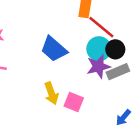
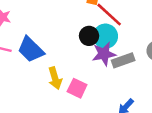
blue trapezoid: (54, 49) -> (31, 49), moved
black circle: (115, 49) -> (89, 36), moved

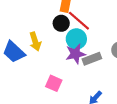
black circle: (89, 36) -> (61, 23), moved
yellow arrow: (55, 78) -> (35, 41), moved

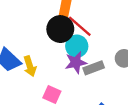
black circle: (61, 23) -> (60, 29), size x1.5
yellow arrow: (35, 41) -> (30, 66), moved

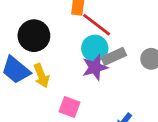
black circle: (60, 29) -> (34, 36), moved
gray rectangle: (94, 68) -> (114, 56), moved

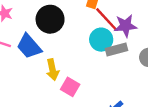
purple star: (95, 67) -> (125, 26), moved
yellow arrow: (41, 76) -> (53, 70), moved

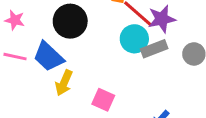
yellow arrow: (53, 70) -> (64, 83), moved, turned 42

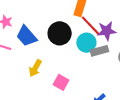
black circle: (70, 21) -> (60, 33), moved
blue trapezoid: (48, 57) -> (27, 36), moved

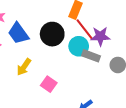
gray rectangle: (99, 51) -> (91, 56), turned 30

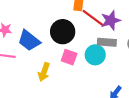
cyan circle: (79, 46) -> (95, 55), moved
pink square: (49, 84) -> (69, 57), moved

